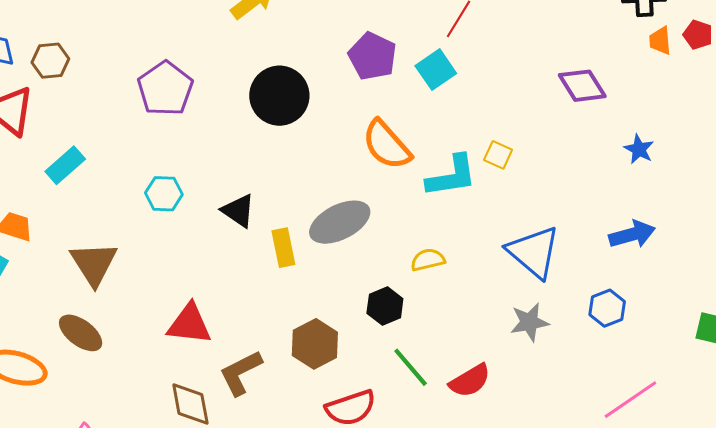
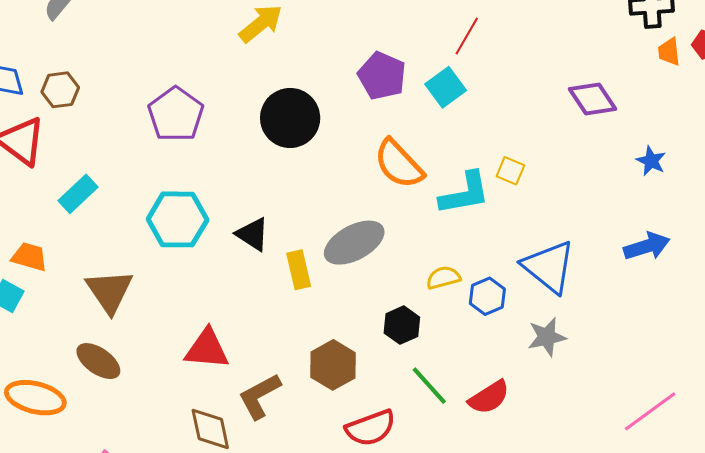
cyan hexagon: (164, 194) -> (178, 219), size x1.6
blue hexagon: (607, 308) -> (487, 296), moved

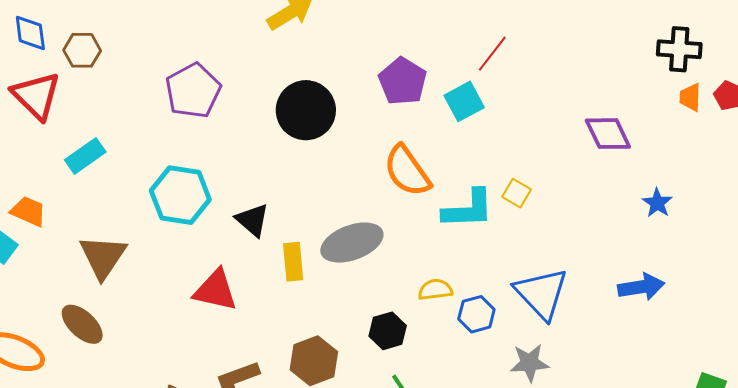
red triangle: (207, 349) -> (215, 290), moved

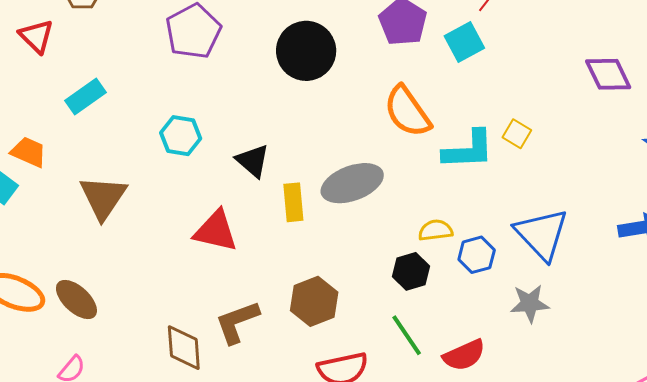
red triangle: (36, 96) -> (36, 36), size x0.7
cyan hexagon: (180, 195) -> (181, 136), size x0.7
brown ellipse: (82, 324) -> (76, 299), moved
black hexagon: (388, 331) -> (411, 271), moved

